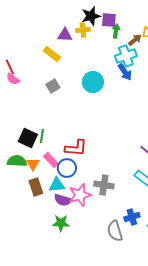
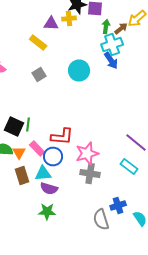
green arrow: (116, 31) -> (106, 26), moved
pink star: (80, 195) -> (87, 154), moved

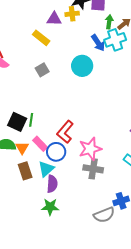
blue arrow: (111, 60) -> (98, 43), moved
red L-shape: (62, 136) -> (65, 132), turned 125
cyan triangle: (43, 174) -> (46, 169), turned -36
purple semicircle: (49, 188) -> (52, 184), turned -102
gray semicircle: (101, 220) -> (104, 215), turned -95

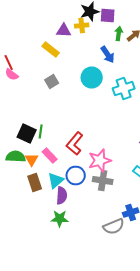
cyan cross: (115, 40) -> (124, 88), moved
blue circle: (56, 152) -> (76, 176), moved

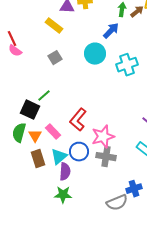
blue arrow: (108, 54) -> (111, 31), turned -102
green line: (41, 132) -> (44, 96), moved, turned 40
green semicircle: (16, 156) -> (19, 133), turned -78

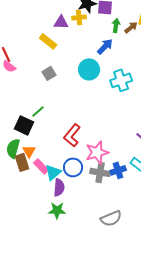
pink rectangle: (53, 132) -> (41, 166), moved
brown rectangle: (38, 159) -> (22, 162), moved
blue cross: (134, 189) -> (118, 170), moved

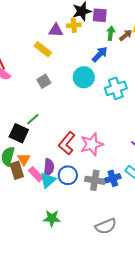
pink star: (97, 152) -> (92, 144), moved
purple semicircle: (59, 187) -> (49, 167), moved

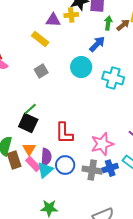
cyan cross: (116, 88) -> (113, 78), turned 35
black square: (19, 133) -> (28, 123), moved
red L-shape: (67, 143) -> (64, 133), turned -40
pink star: (92, 144) -> (102, 144), moved
orange triangle: (24, 159) -> (29, 149), moved

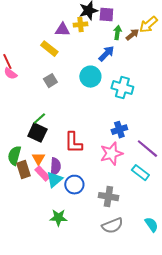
blue circle: (65, 165) -> (74, 185), moved
blue cross: (110, 168) -> (119, 130), moved
gray cross: (92, 170) -> (108, 197), moved

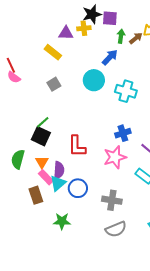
brown rectangle: (23, 170) -> (36, 195), moved

